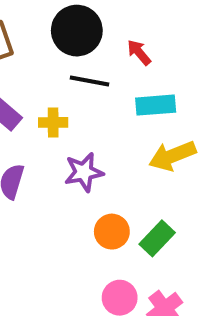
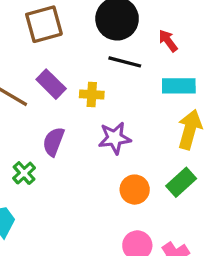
yellow arrow: (172, 156) -> (190, 130), turned 123
green rectangle: (157, 238) -> (181, 182), moved

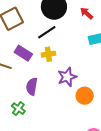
black line: (125, 62) -> (47, 32), moved, turned -36
orange circle: (135, 190) -> (85, 96), moved

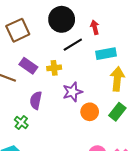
red arrow: (87, 13) -> (95, 27), turned 32
black line: (47, 32) -> (73, 45), moved

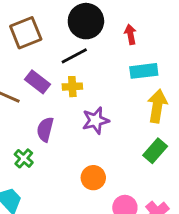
black line: (73, 45) -> (74, 56), moved
orange circle: (90, 112) -> (93, 178), moved

